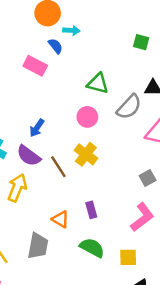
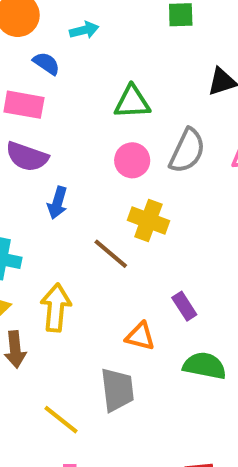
cyan arrow: (71, 30) -> (84, 30), moved
gray semicircle: (129, 107) -> (187, 151), moved
purple semicircle: (29, 156) -> (27, 157), moved

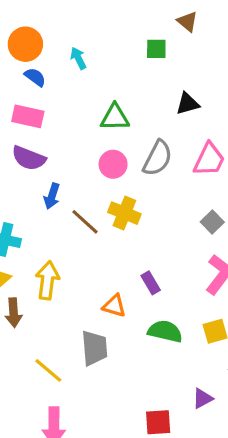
cyan arrow: (84, 30) -> (78, 58), turned -105
blue semicircle: (46, 63) -> (35, 77), moved
brown line: (111, 254) -> (85, 222), moved

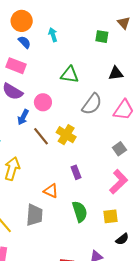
pink circle: (113, 164) -> (43, 102), moved
purple rectangle: (151, 283) -> (76, 172), moved
green semicircle: (165, 331) -> (80, 212), turned 50

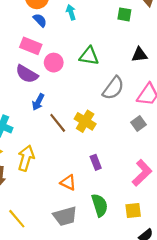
pink circle: (43, 102) -> (54, 63), moved
gray square: (119, 149) -> (138, 123), moved
gray trapezoid: (34, 215) -> (65, 216), moved, turned 70

